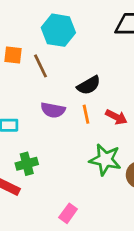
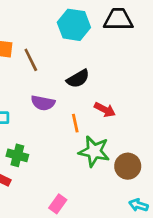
cyan hexagon: (58, 30) -> (74, 25), moved
orange line: (86, 114) -> (75, 123), moved
green cross: (27, 164) -> (17, 155), turned 30

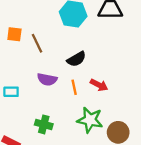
orange line: (75, 123) -> (74, 87), moved
green cross: (17, 155) -> (44, 124), moved

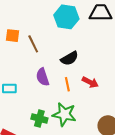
purple semicircle: (47, 79) -> (43, 77), turned 60
green star: (90, 120) -> (64, 114), moved

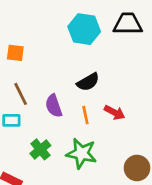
brown line: (33, 44) -> (21, 94), moved
green cross: (39, 119) -> (40, 149), moved, turned 35

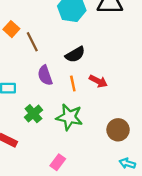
orange square: (15, 53) -> (11, 29), turned 35
brown line: (21, 94) -> (32, 42), moved

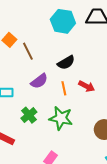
purple semicircle: (45, 75) -> (39, 81), turned -108

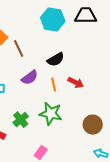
green cross: (29, 115) -> (21, 120), moved

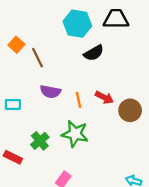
black semicircle: (56, 59) -> (94, 53), moved
purple semicircle: (30, 77) -> (50, 92), turned 48
brown circle: (93, 125) -> (130, 110), moved

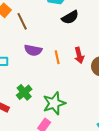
red arrow: (104, 97) -> (79, 55), turned 49
green star: (75, 134) -> (54, 103), moved, turned -30

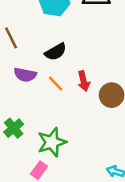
black semicircle: (70, 17) -> (56, 52), moved
orange line: (57, 57) -> (56, 84), turned -32

